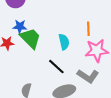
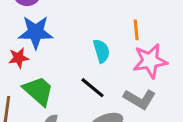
blue star: (20, 26) -> (36, 32), size x1.6
green trapezoid: (30, 38) -> (38, 91), moved

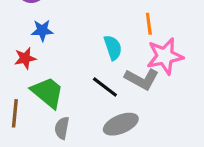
blue star: (36, 32) -> (42, 30), size x0.6
gray L-shape: (140, 99) -> (142, 79), moved

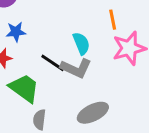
gray L-shape: (142, 79) -> (76, 68), moved
black line: (105, 87) -> (53, 63), moved

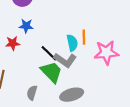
orange line: (113, 20) -> (84, 37), moved
green trapezoid: (24, 88) -> (51, 72), moved

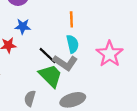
orange line: (84, 37) -> (71, 19), moved
pink star: (106, 52) -> (110, 54), turned -30

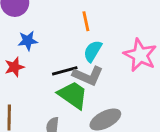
cyan semicircle: (73, 44) -> (93, 51), turned -126
black line: (48, 56) -> (65, 71), turned -48

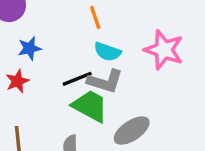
cyan semicircle: (93, 51) -> (107, 52), turned -95

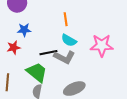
pink star: (164, 50) -> (102, 45), turned -30
green trapezoid: (90, 106) -> (37, 72), moved

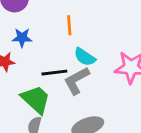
orange line: (66, 19) -> (69, 25), moved
gray L-shape: (64, 57) -> (77, 81), turned 120

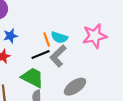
orange line: (69, 25) -> (47, 40), moved

